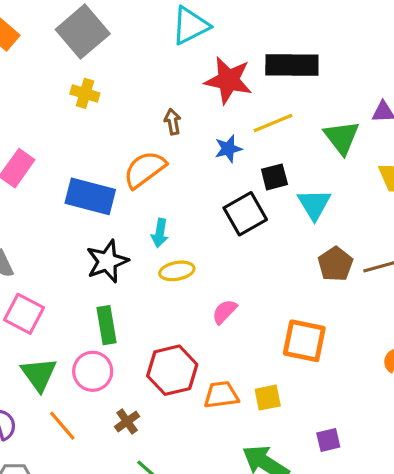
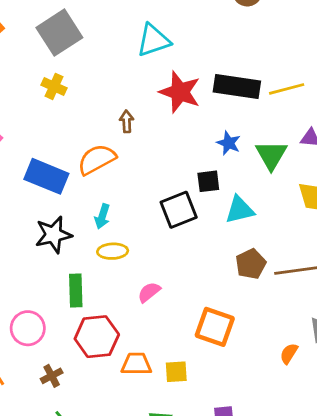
yellow line: (273, 123) -> (287, 89), moved
blue star: (228, 149) -> (229, 143), moved, turned 30
cyan triangle: (314, 204) -> (240, 210), turned 40
green rectangle: (107, 325) -> (76, 291), moved

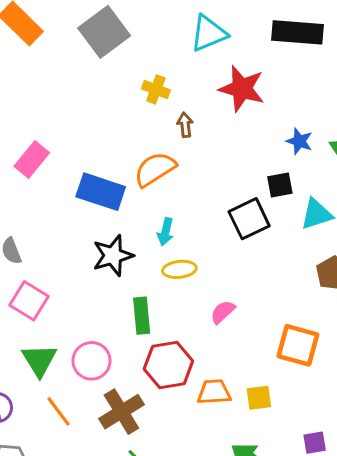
yellow cross: (54, 86) -> (156, 89), moved
black rectangle: (237, 86) -> (297, 32), moved
brown cross: (52, 376) -> (121, 412), size x1.8

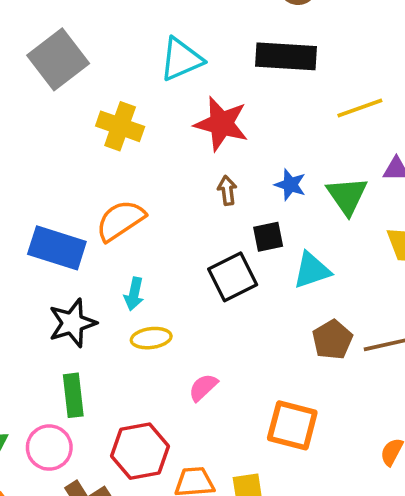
yellow cross: (156, 89) -> (120, 126), size x1.4
brown arrow: (185, 125) -> (227, 190), moved
green rectangle: (142, 316) -> (73, 395), moved

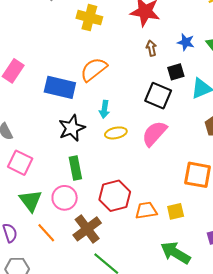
black square: (233, 277) -> (158, 96), turned -36
pink semicircle: (203, 387) -> (154, 134), moved, size x1.6

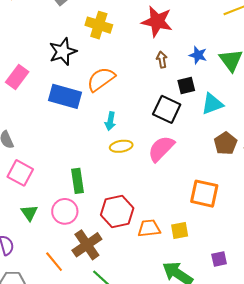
black star: (72, 128) -> (63, 52), moved
green triangle: (31, 201) -> (29, 213), size x0.7
orange line: (46, 233) -> (54, 262), moved

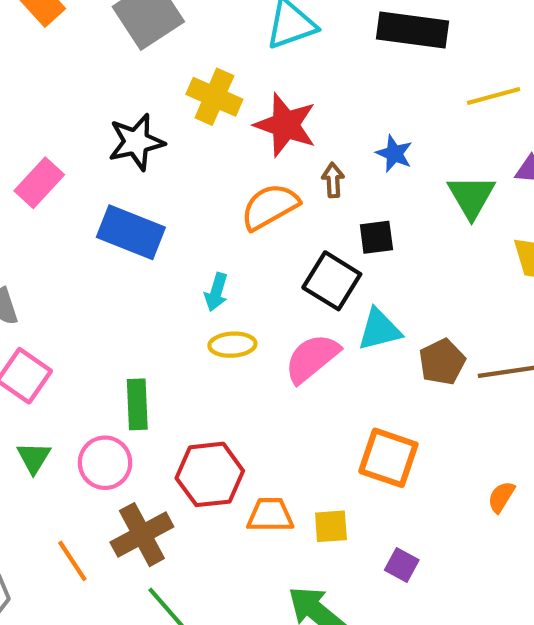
red star: (157, 21) -> (285, 125), moved
blue star: (198, 55) -> (394, 154), moved
orange semicircle: (101, 79) -> (270, 207), moved
cyan triangle: (212, 104) -> (379, 330), moved
purple square: (219, 259) -> (402, 565), moved, turned 35

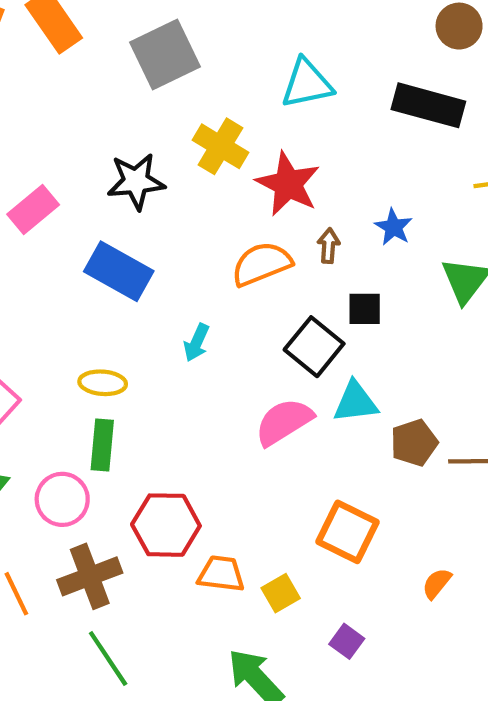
yellow ellipse: (232, 345) -> (103, 383), moved
orange semicircle: (501, 497) -> (437, 583), moved
yellow square: (331, 526) -> (281, 593), turned -33

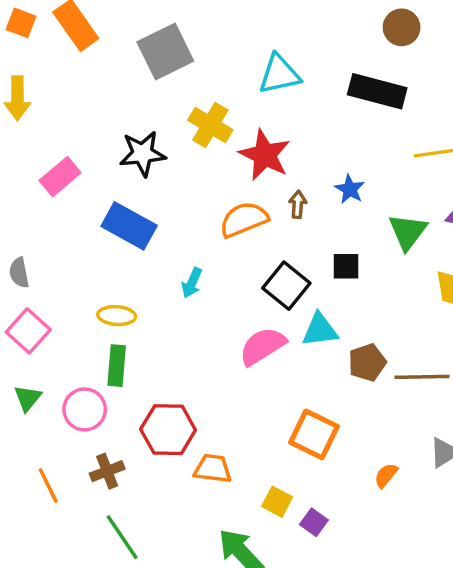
black square: (365, 309) -> (346, 266), moved
brown cross: (90, 576) -> (107, 471), size x0.7
yellow square: (281, 593) -> (277, 502), moved, turned -32

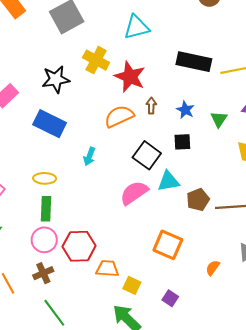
black rectangle: (377, 91) -> (194, 62), moved
blue star: (350, 189) -> (185, 110), moved
green triangle: (408, 232) -> (219, 119), size x0.7
pink circle: (85, 409) -> (44, 240), moved
yellow square: (277, 502) -> (132, 285), moved

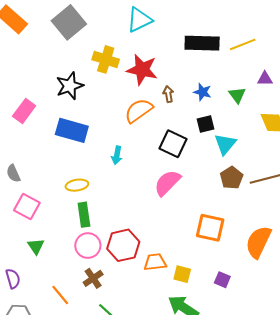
cyan triangle: (168, 181) -> (225, 144), moved, turned -30
orange semicircle: (213, 268) -> (258, 242), size x2.0

